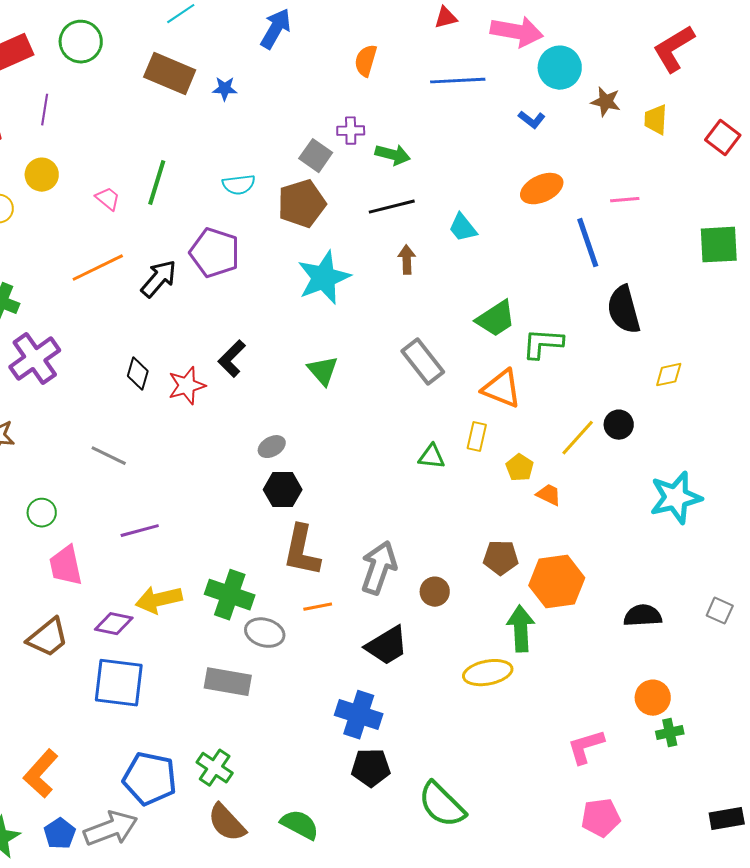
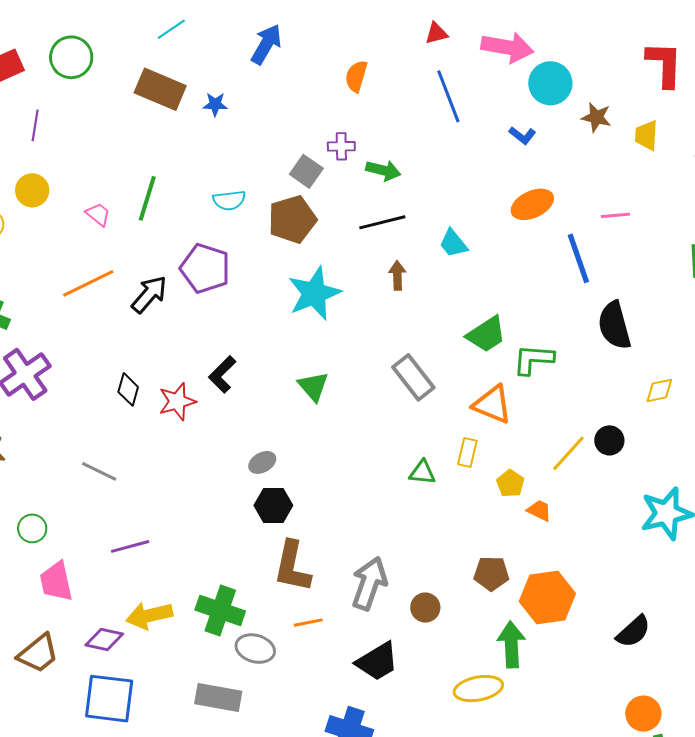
red L-shape: (674, 49) -> (664, 64), turned 123
blue line: (458, 81) -> (448, 96), turned 72
black semicircle: (643, 616) -> (633, 632), turned 141

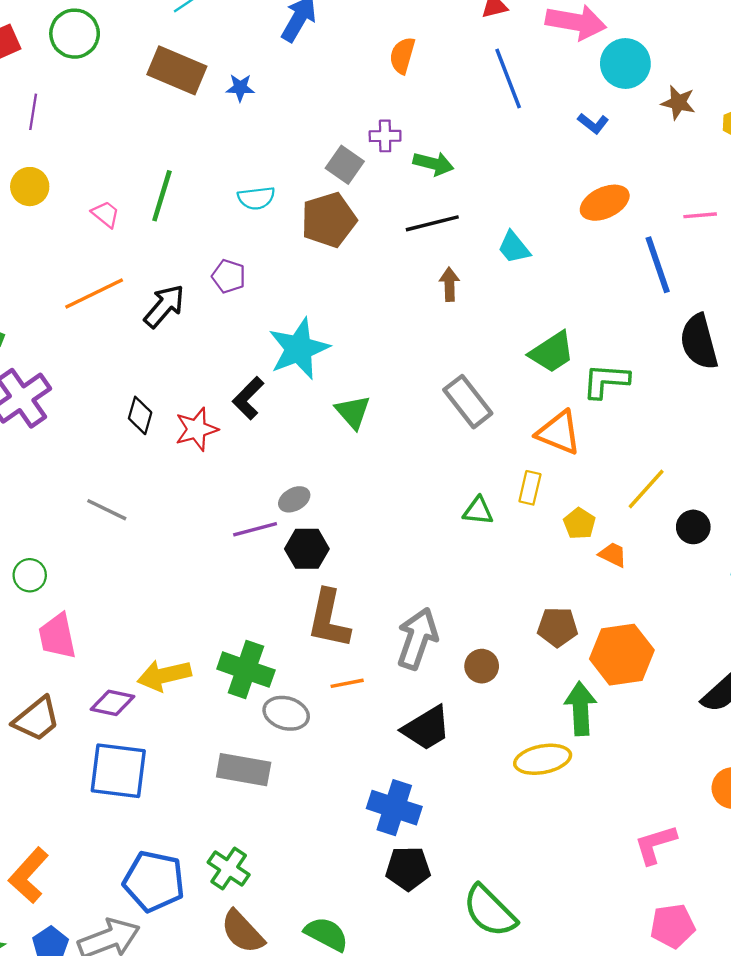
purple pentagon: (205, 268) -> (229, 276), size x0.6
cyan star: (314, 293) -> (299, 349), moved
black circle: (609, 440) -> (693, 527), moved
purple line: (130, 546) -> (255, 529), moved

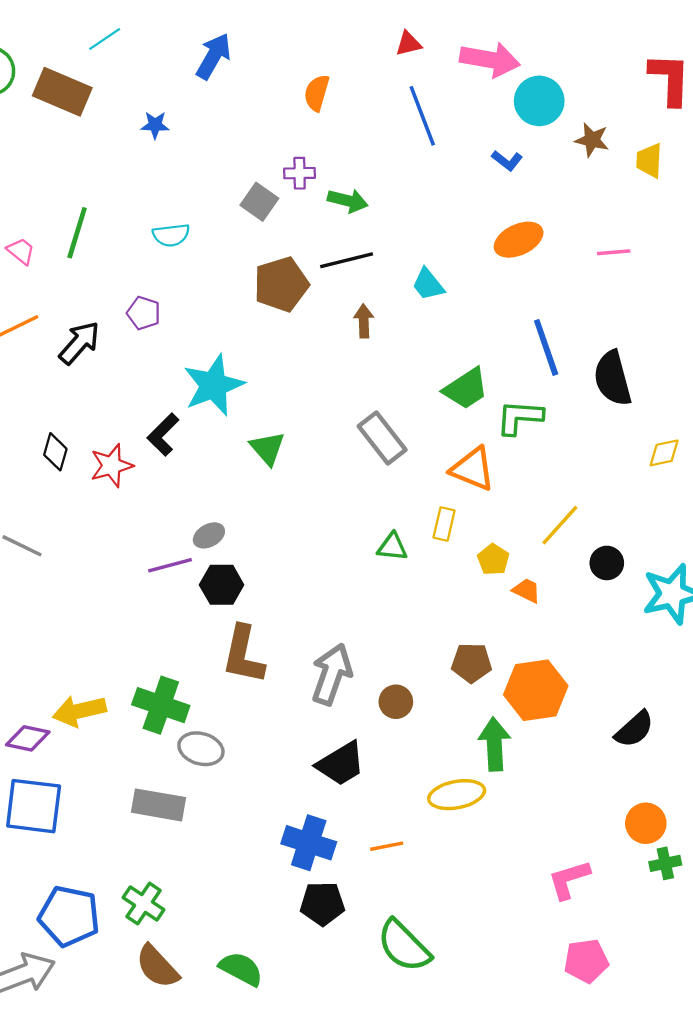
brown rectangle: (177, 70) -> (62, 92), moved
brown pentagon: (329, 220) -> (281, 284), moved
blue line: (658, 265) -> (546, 347), moved
orange line: (347, 683) -> (387, 846), moved

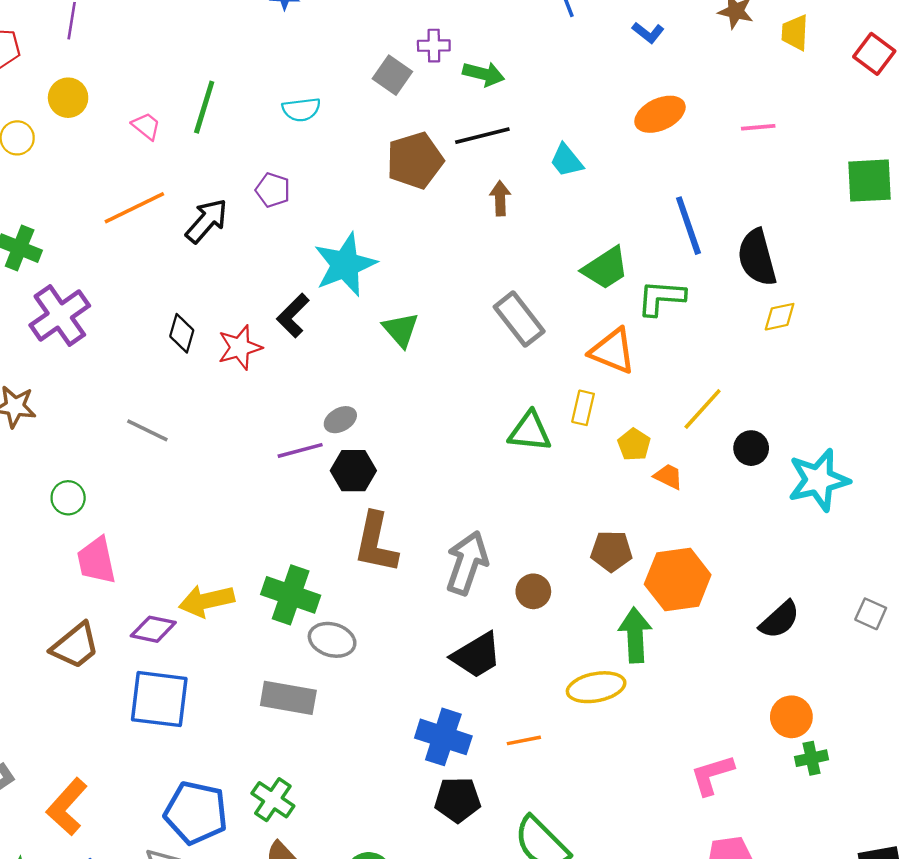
yellow diamond: (664, 453) -> (780, 317), moved
green triangle: (392, 547) -> (530, 432), size x1.4

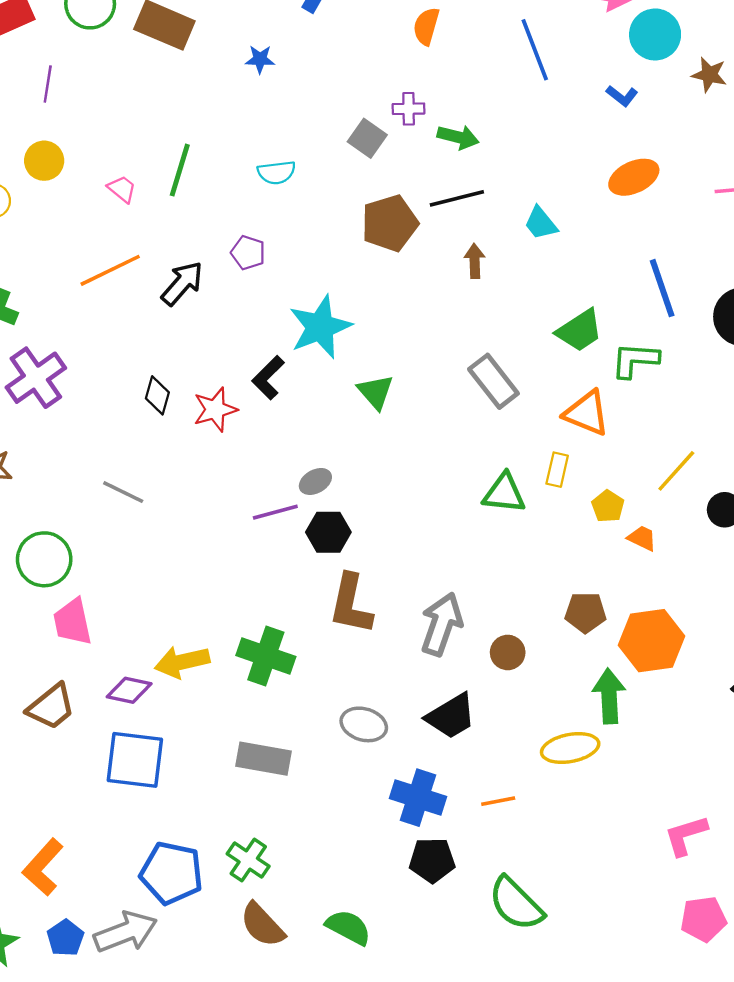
green circle: (68, 498) -> (44, 559), size x1.6
gray ellipse: (332, 640) -> (364, 724), moved

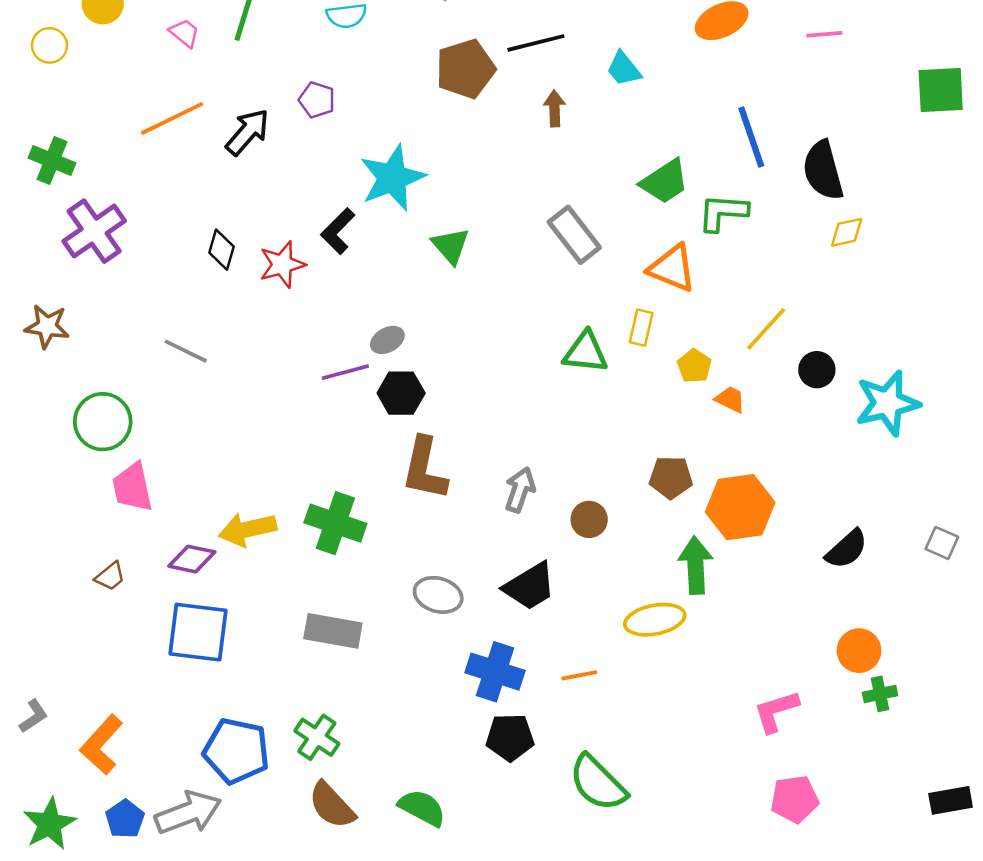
gray arrow: (442, 624) -> (520, 490), size x0.7
brown trapezoid: (51, 707) -> (110, 576), size x0.6

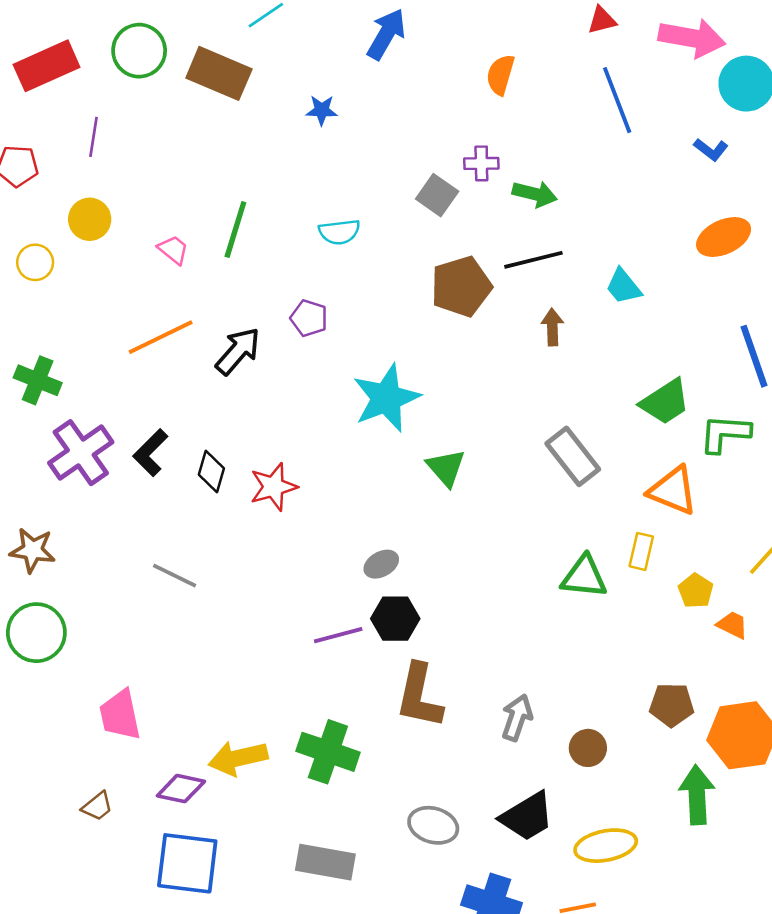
black L-shape: (338, 231) -> (150, 453), moved
purple line: (345, 372) -> (338, 635), moved
green circle: (103, 422) -> (36, 633), moved
yellow ellipse: (655, 620) -> (606, 846), moved

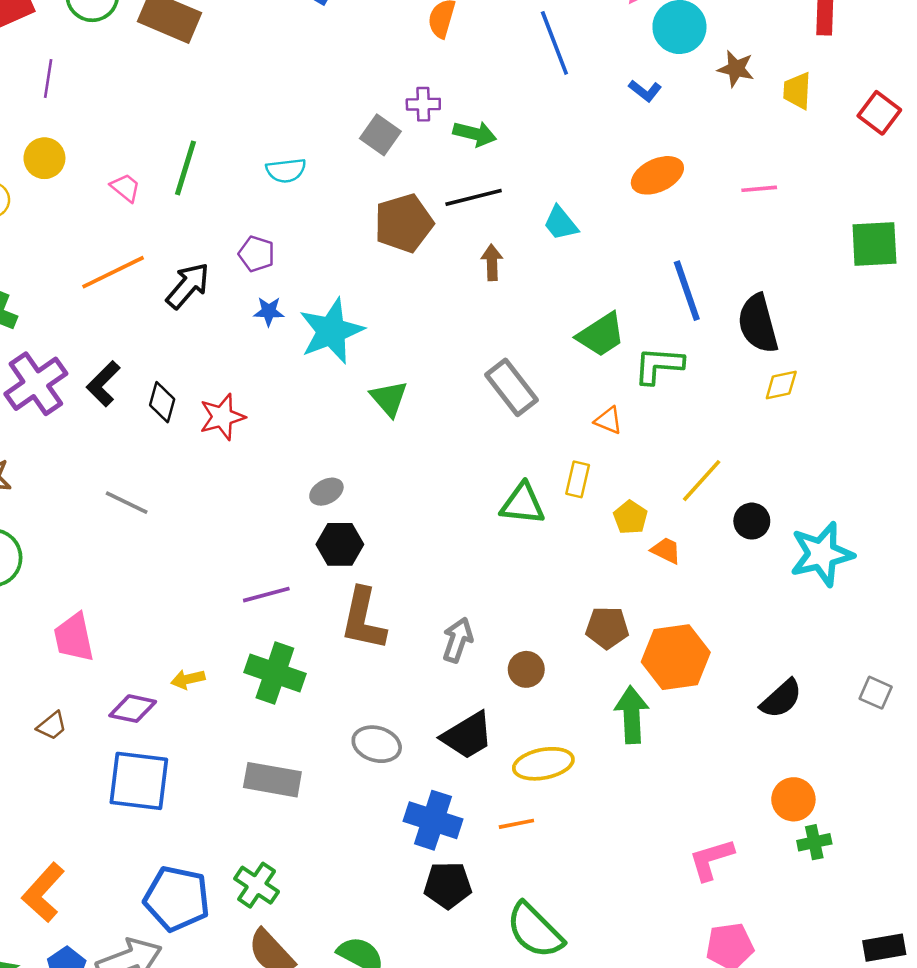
blue star: (322, 110) -> (269, 311), moved
orange triangle: (673, 491) -> (608, 421), size x0.6
purple line: (338, 635) -> (266, 595), moved
yellow arrow: (238, 758) -> (188, 679), size x0.6

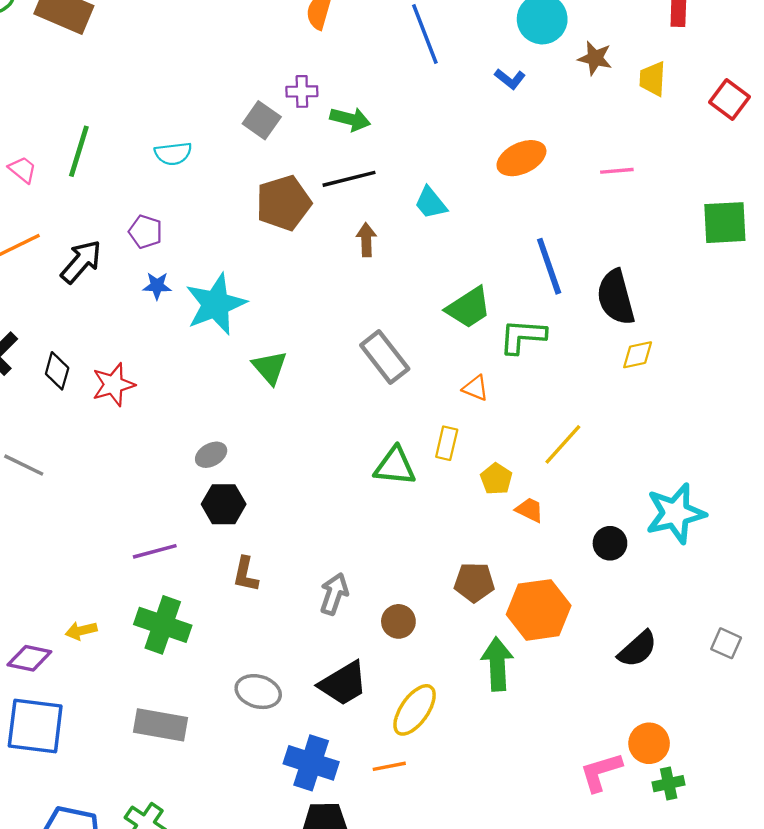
black circle: (752, 521) -> (610, 543), moved
brown L-shape: (363, 619) -> (246, 574), size x0.6
yellow ellipse: (543, 764) -> (415, 710), turned -44
pink L-shape: (711, 859) -> (601, 772), moved

